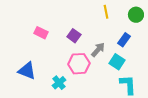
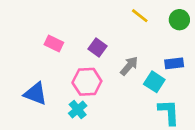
yellow line: (106, 12) -> (140, 16), turned -40
blue rectangle: (124, 40) -> (174, 63), moved, turned 48
pink hexagon: (79, 64) -> (87, 82), moved

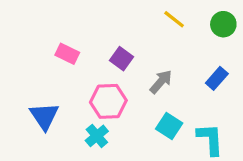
blue rectangle: (174, 63) -> (217, 78), turned -42
cyan square: (154, 82) -> (169, 126), moved
blue triangle: (35, 94) -> (44, 116), turned 35

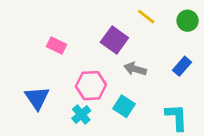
purple square: (121, 59) -> (114, 40), moved, size x1.4
gray arrow: (161, 82) -> (135, 69), turned -115
cyan square: (169, 126) -> (124, 106), moved

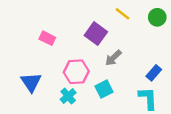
blue rectangle: (182, 66) -> (154, 73), moved
gray arrow: (135, 69) -> (113, 58), turned -60
cyan square: (124, 106) -> (104, 89), turned 30

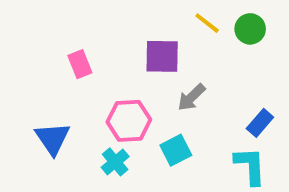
green circle: (157, 17) -> (250, 29), moved
purple square: (96, 34) -> (162, 56), turned -35
pink rectangle: (47, 38) -> (80, 64), turned 42

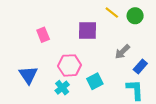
gray arrow: (191, 97) -> (122, 52), moved

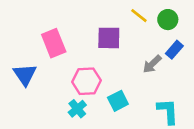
pink rectangle: (43, 35) -> (54, 43), size x1.5
blue rectangle: (140, 66) -> (174, 50), moved
blue triangle: (28, 75) -> (25, 75), moved

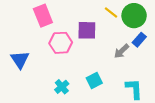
green circle: (168, 20) -> (134, 16), size x1.5
pink rectangle: (54, 43) -> (43, 16), moved
pink hexagon: (86, 81) -> (61, 43), moved

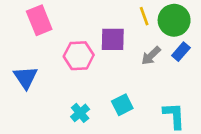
yellow line: (111, 12) -> (144, 16), turned 32
pink rectangle: (43, 16) -> (39, 20), moved
gray arrow: (121, 51) -> (151, 56), moved

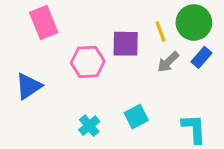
yellow line: (144, 16) -> (161, 32), moved
blue triangle: (26, 78) -> (29, 86), turned 30

